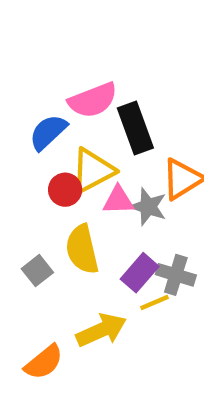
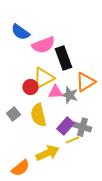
blue semicircle: (48, 132) -> (20, 32), moved, turned -102
gray square: (37, 271) -> (13, 114), moved

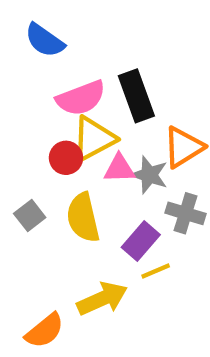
pink semicircle: (43, 45) -> (81, 98), moved
gray cross: (82, 127) -> (186, 213), moved

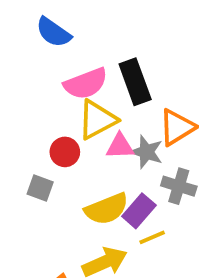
red circle: (66, 158) -> (65, 152), moved
gray square: (30, 215) -> (40, 188), turned -32
yellow semicircle: (83, 218) -> (107, 209), moved, turned -99

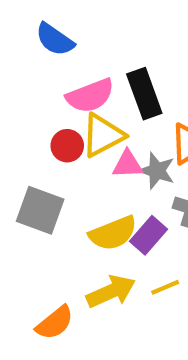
red circle: (65, 152) -> (67, 146), moved
gray square: (40, 188) -> (40, 210), size x1.6
yellow line: (152, 237) -> (165, 287), moved

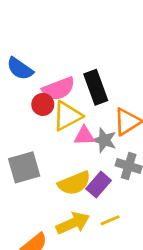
blue semicircle: (55, 39) -> (20, 69), moved
red circle: (67, 146) -> (43, 104), moved
gray square: (40, 210) -> (24, 167), turned -36

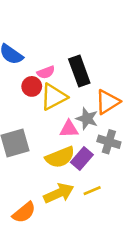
pink semicircle: (59, 89) -> (46, 72), size x0.6
pink triangle: (84, 136) -> (69, 129), moved

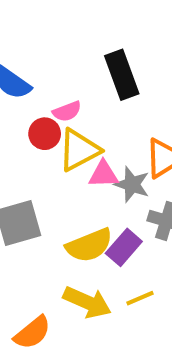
black rectangle: (79, 71) -> (122, 75), moved
pink triangle: (69, 129) -> (103, 174), moved
yellow arrow: (59, 193) -> (87, 302), turned 48

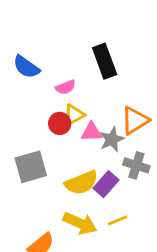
red circle: (45, 134) -> (60, 123), moved
yellow triangle: (79, 150) -> (74, 115), size x0.7
gray star: (132, 184) -> (112, 139), turned 30

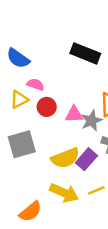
black rectangle: (105, 61) -> (85, 53), turned -48
pink semicircle: (65, 87) -> (35, 85), moved, turned -140
yellow triangle: (74, 115) -> (19, 99), moved

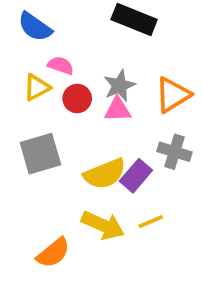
gray star: (91, 121) -> (119, 86), moved

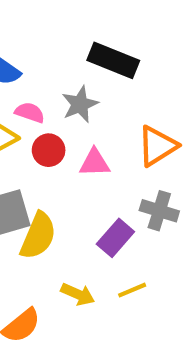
gray star: (119, 86) -> (80, 104), moved
yellow semicircle: (105, 174) -> (38, 236), moved, turned -45
yellow arrow: (103, 225) -> (78, 294), size x0.7

